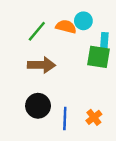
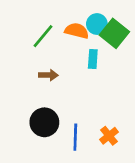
cyan rectangle: (104, 41) -> (93, 59), moved
green square: (99, 57) -> (114, 33), moved, turned 30
brown arrow: (41, 65) -> (48, 75), size x0.6

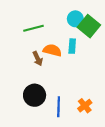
orange semicircle: (77, 31) -> (52, 50), moved
green line: (43, 36) -> (33, 28), turned 36
brown arrow: (48, 75) -> (38, 59), turned 64

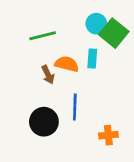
orange cross: (85, 106) -> (108, 135), turned 32
blue line: (59, 107) -> (75, 107), moved

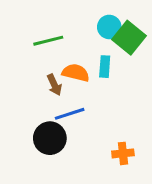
blue line: (75, 107) -> (70, 114), moved, turned 70

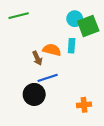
green square: (129, 38) -> (88, 26), turned 30
green line: (48, 41) -> (19, 16), moved

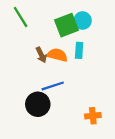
green line: (19, 16) -> (21, 17), turned 72
green square: (88, 26) -> (66, 25), moved
brown arrow: (37, 58) -> (41, 55), moved

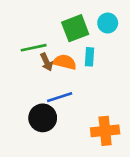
green line: (21, 17) -> (34, 48), moved, turned -70
cyan circle: (83, 21) -> (108, 23), moved
orange cross: (93, 116) -> (105, 131), size x1.5

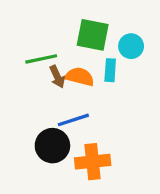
cyan circle: (108, 23) -> (131, 46), moved
green square: (75, 28) -> (93, 35), turned 32
orange cross: (105, 131) -> (93, 162), moved

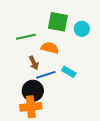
cyan rectangle: (110, 70) -> (69, 72), moved, turned -64
brown arrow: (57, 77) -> (34, 63), moved
orange cross: (93, 162) -> (31, 107), moved

